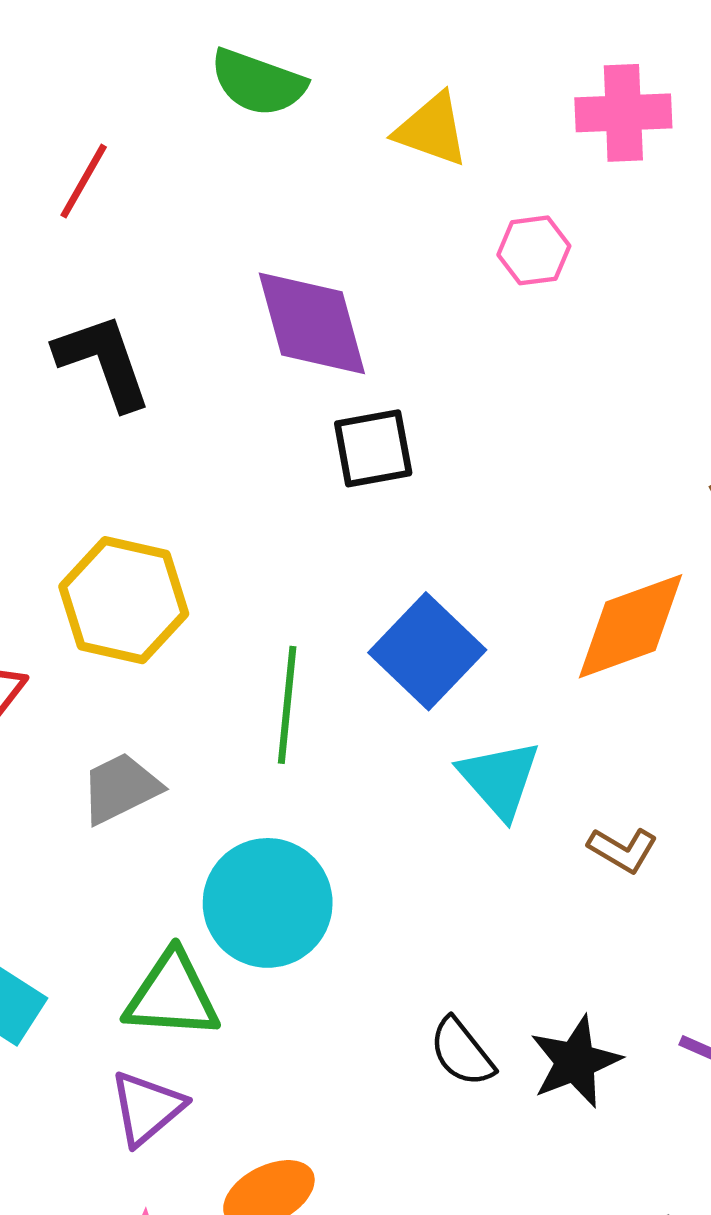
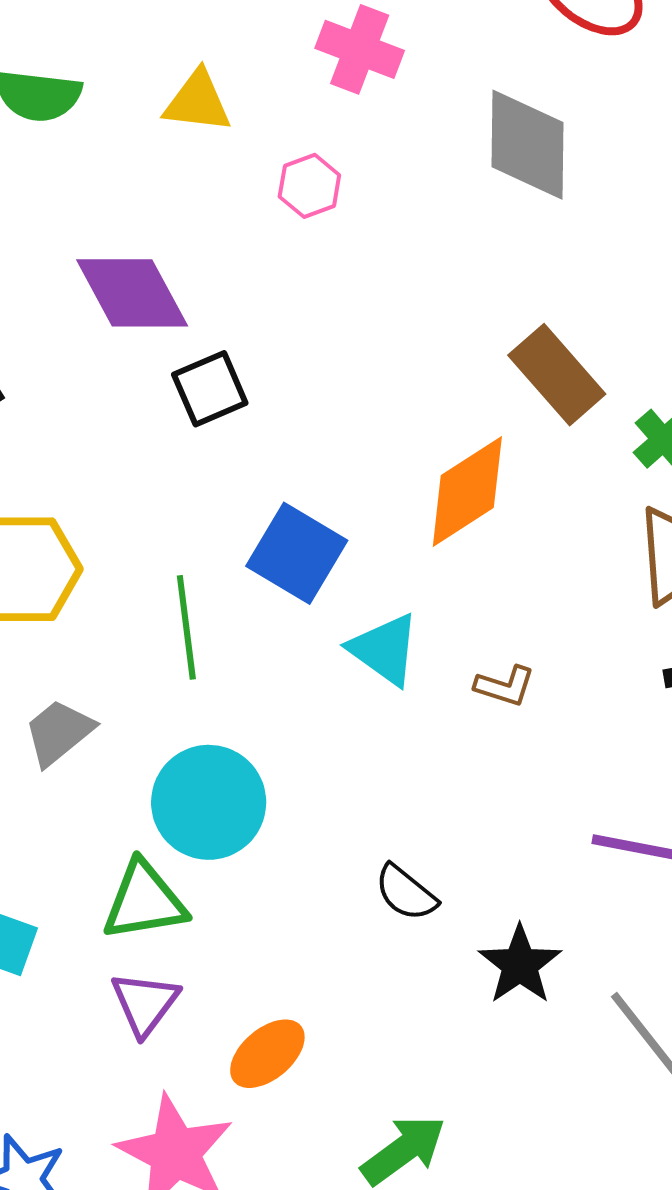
pink cross: (623, 113) -> (360, 49), turned 36
black star: (575, 1062) -> (520, 965), moved

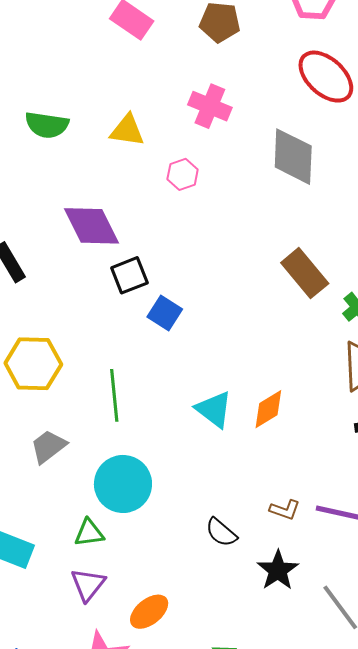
orange diamond: (467, 492) -> (268, 409), moved, size x0.7
blue square: (297, 553) -> (165, 313), moved, size x0.7
brown L-shape: (505, 686) -> (285, 510), moved
green triangle: (144, 901) -> (89, 533), size x0.7

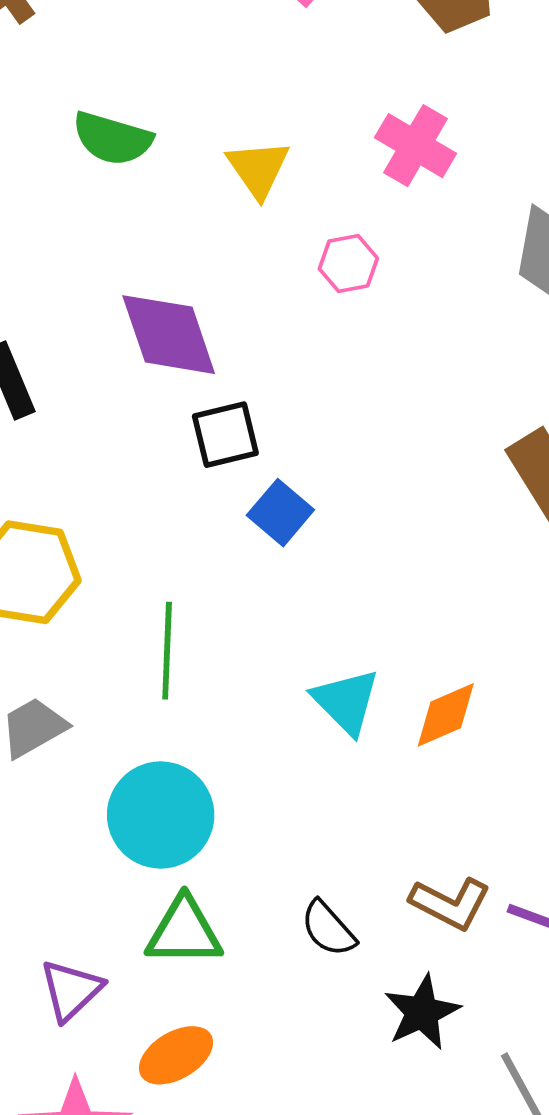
yellow triangle: (127, 130) -> (258, 169), turned 39
brown L-shape: (285, 510) -> (450, 903), size x1.4
green triangle: (89, 533) -> (184, 932), moved, size x1.4

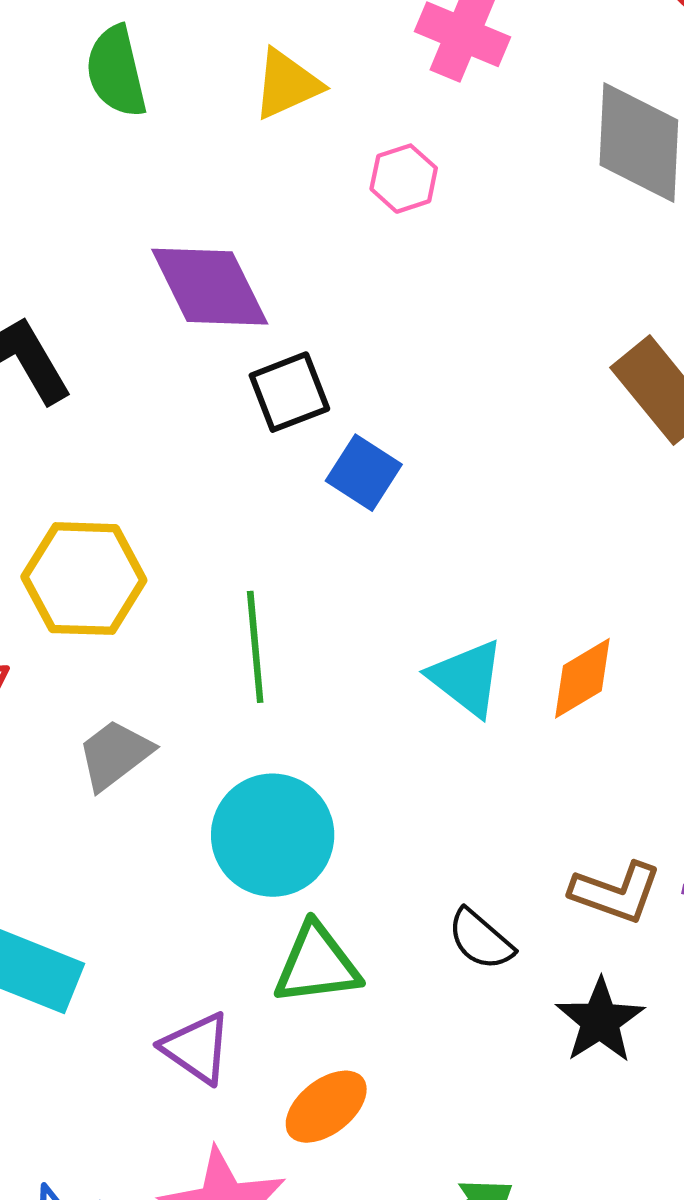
green semicircle: (112, 138) -> (116, 72), turned 68
yellow triangle: (258, 169) -> (287, 84), turned 48
purple triangle: (71, 990) -> (197, 1048), turned -34

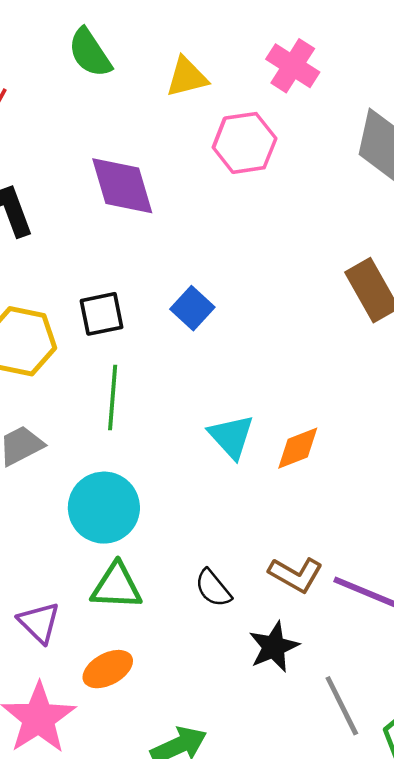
green semicircle: (116, 72) -> (90, 53), turned -30
pink hexagon: (404, 179) -> (245, 143), size x1.6
black square: (289, 392) -> (102, 314), moved

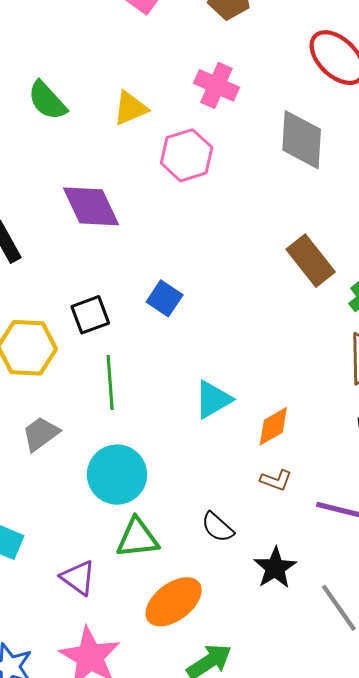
cyan triangle: (231, 436) -> (213, 399), turned 51
orange diamond: (298, 448) -> (273, 426), moved
brown L-shape: (296, 575) -> (276, 480), moved, size x0.7
orange ellipse: (108, 669) -> (174, 602), moved, size x1.4

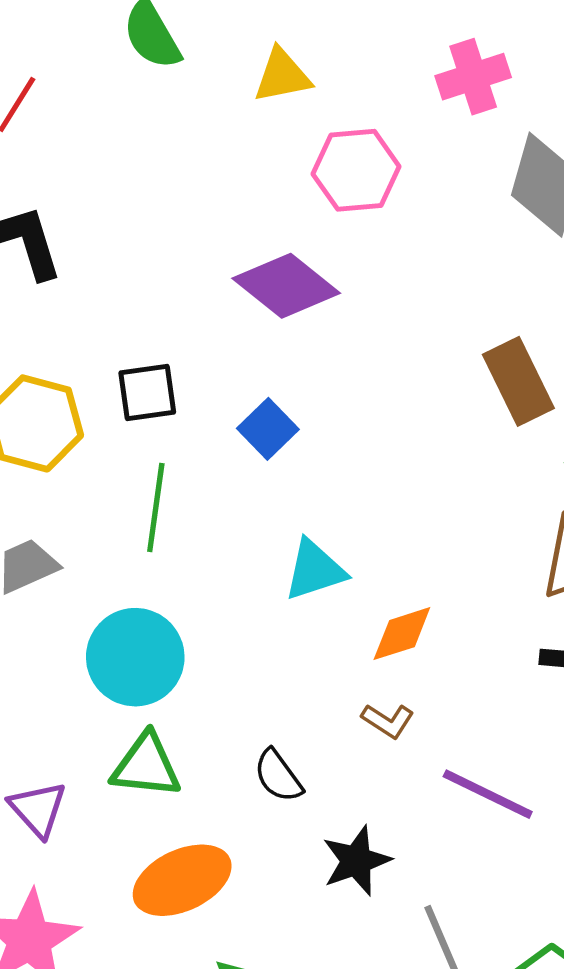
pink cross: (216, 85) -> (473, 77), moved, turned 36
purple diamond: (91, 206) -> (286, 286), moved, turned -38
blue square: (165, 298) -> (268, 429), moved

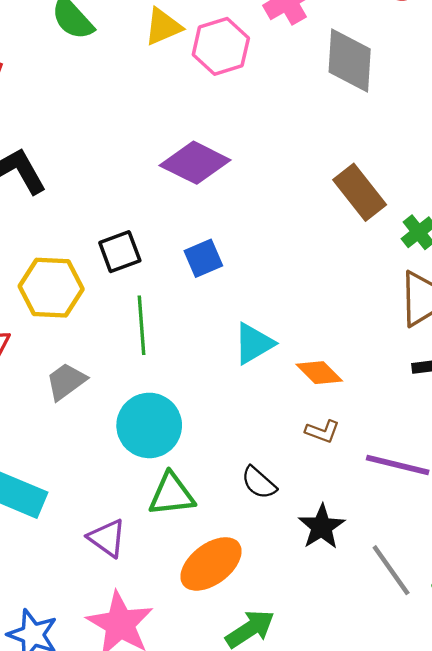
pink hexagon: (356, 170) -> (221, 46), moved
blue square: (268, 429) -> (203, 258), turned 33
orange diamond: (402, 634) -> (319, 373), turned 75

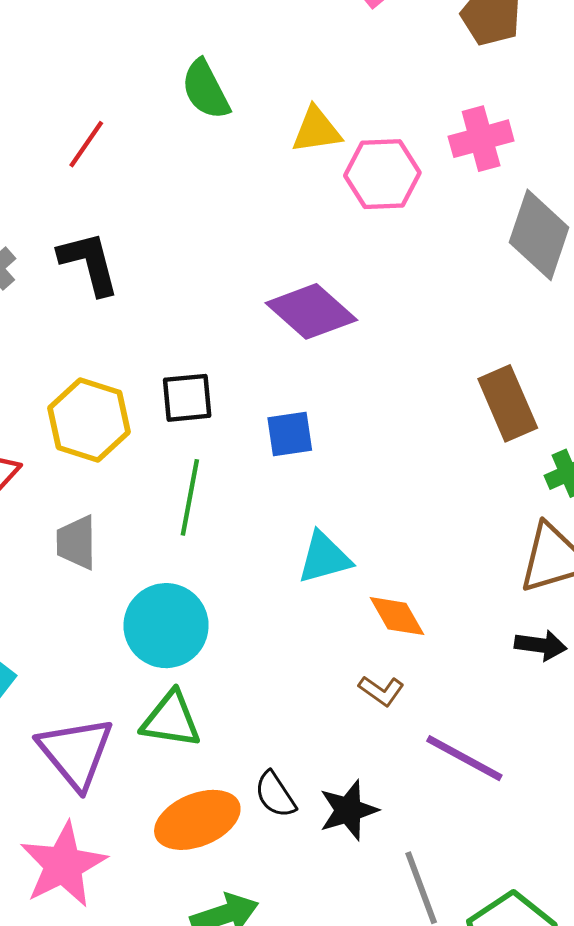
gray trapezoid: (66, 381) -> (76, 542), turned -69
black semicircle: (259, 483) -> (275, 795), moved
purple triangle: (107, 538) -> (76, 753), size x1.5

